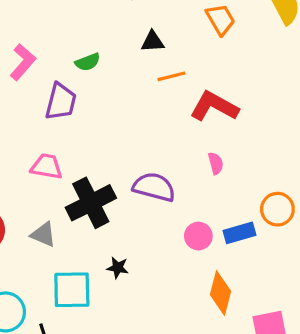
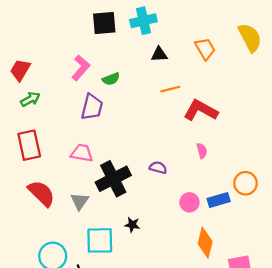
black triangle: (152, 42) -> (159, 54), moved
pink L-shape: (23, 62) -> (81, 68), moved
purple semicircle: (154, 187) -> (158, 168), size x0.6
gray triangle: (43, 234) -> (80, 201), turned 42

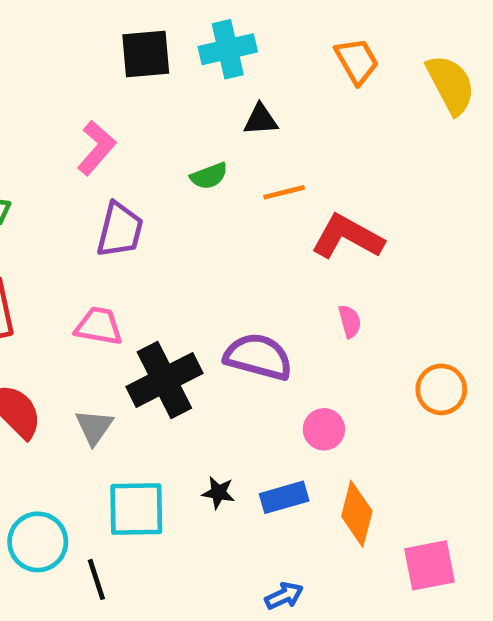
orange trapezoid: (205, 49) -> (357, 61), moved
green semicircle: (111, 79) -> (209, 176), moved
purple semicircle: (158, 168) -> (258, 357), size x1.8
blue rectangle: (219, 200) -> (284, 497), moved
black star: (132, 225) -> (218, 493), moved

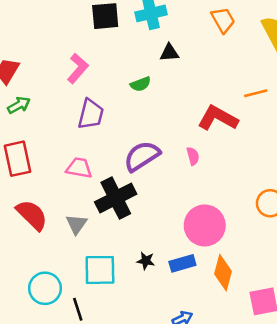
orange line: (284, 192) -> (256, 93), moved
pink semicircle: (350, 321) -> (193, 156), moved
purple semicircle: (258, 357) -> (142, 156), moved, turned -48
pink circle: (324, 429) -> (205, 225), size x1.8

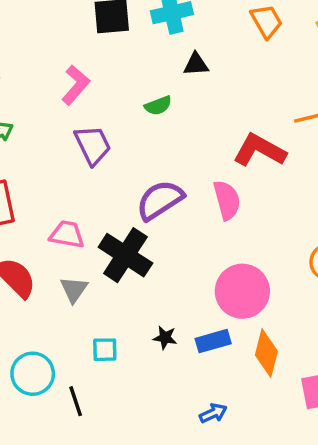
purple trapezoid: (91, 114) -> (93, 145), turned -40
pink semicircle: (193, 156) -> (227, 200), size x1.6
pink trapezoid: (79, 168) -> (67, 234), moved
black cross: (116, 198) -> (125, 255), turned -30
cyan square: (100, 270) -> (105, 350), size x0.6

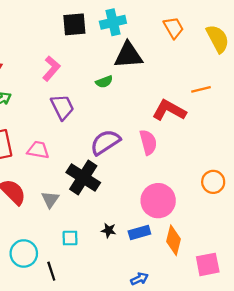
black triangle: (196, 64) -> (128, 55), size x1.8
pink trapezoid: (67, 234) -> (38, 150), moved

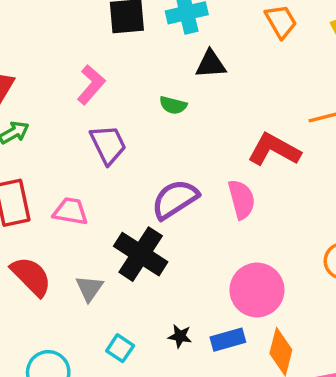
black triangle: (128, 55) -> (211, 64), size x0.7
green semicircle: (104, 82) -> (173, 105), turned 35
cyan square: (70, 238) -> (120, 348), turned 35

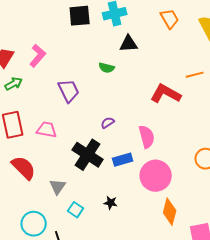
pink L-shape: (91, 85) -> (38, 56), moved
purple semicircle: (175, 199) -> (108, 123), size x0.5
pink semicircle: (242, 199) -> (147, 137), moved
gray triangle: (89, 288) -> (58, 187), moved
blue rectangle: (228, 340) -> (123, 160), moved

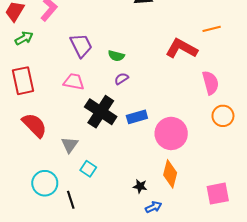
green semicircle: (107, 68) -> (116, 56), moved
pink trapezoid: (47, 130) -> (74, 82), moved
pink semicircle: (147, 137) -> (211, 83), moved
black star: (111, 203) -> (140, 186), moved
orange diamond: (170, 212) -> (170, 174), moved

